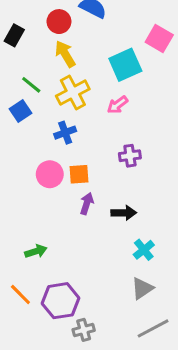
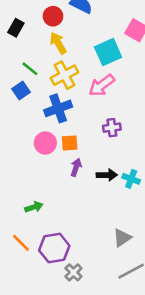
pink arrow: (118, 105) -> (102, 85), size x1.5
blue cross: (65, 133) -> (58, 108), size x1.5
cyan cross: (144, 250) -> (131, 179), moved, turned -30
gray cross: (84, 330) -> (73, 272), turned -30

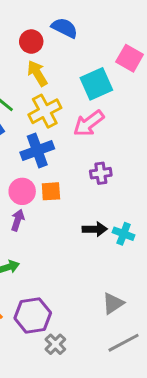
purple arrow: (76, 167) -> (18, 220), moved

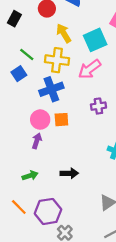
yellow arrow: (37, 73) -> (64, 33), moved
yellow cross: (45, 111) -> (57, 60), turned 35
black arrow: (95, 229) -> (69, 173), moved

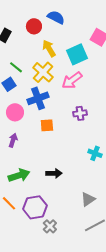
yellow cross: (57, 60) -> (43, 72), turned 35
pink circle: (40, 120) -> (15, 112), moved
purple arrow: (37, 141) -> (13, 140), moved
green arrow: (30, 176) -> (19, 175), size x1.5

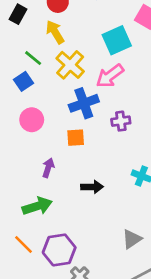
yellow arrow: (49, 48) -> (55, 32), moved
blue cross: (38, 98) -> (84, 103), moved
purple arrow: (13, 140) -> (48, 168), moved
black arrow: (54, 173) -> (92, 187), moved

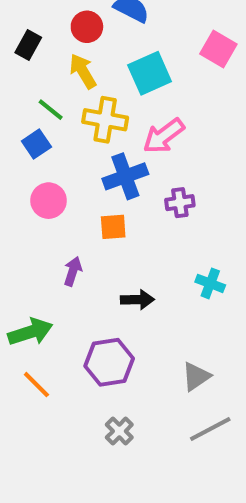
cyan square: (117, 40) -> (150, 73), moved
yellow cross: (70, 65) -> (105, 120), turned -32
green arrow: (37, 206) -> (30, 332), moved
purple hexagon: (59, 250) -> (109, 362), moved

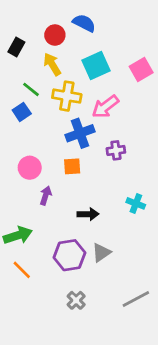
pink square: (218, 49) -> (141, 70), moved, turned 30
pink circle: (49, 201) -> (30, 168), moved
gray triangle: (196, 376) -> (101, 253), moved

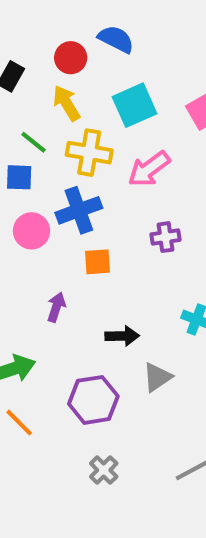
blue square: (22, 112) -> (19, 177), turned 36
blue cross: (80, 133) -> (79, 210), moved
pink circle: (30, 168) -> (31, 231), moved
gray triangle: (101, 253) -> (157, 377), moved

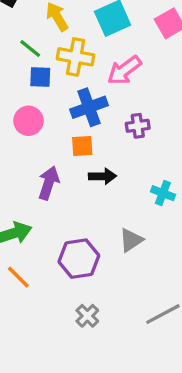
blue square: (19, 177) -> (40, 77), moved
blue cross: (79, 210) -> (89, 107), moved
purple arrow: (56, 307) -> (49, 183), size x1.4
black arrow: (122, 336) -> (102, 176), moved

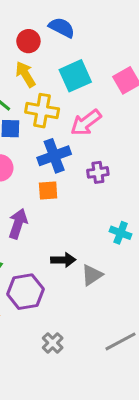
black arrow: (102, 176) -> (63, 260), moved
purple hexagon: (79, 259) -> (25, 292), moved

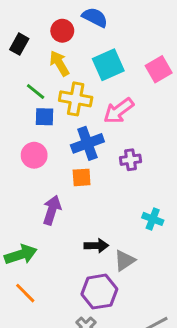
purple hexagon: (25, 292) -> (99, 292), moved

